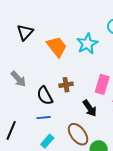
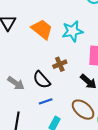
cyan star: (87, 44) -> (73, 31), moved, turned 30
gray arrow: (18, 79) -> (16, 83), moved

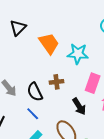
blue line: (46, 101) -> (33, 114), turned 48

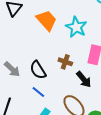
cyan star: (78, 54) -> (76, 27), turned 30
brown cross: (56, 82) -> (65, 62), moved, turned 32

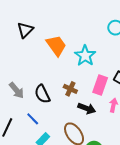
black arrow: (84, 79) -> (87, 108), turned -36
blue line: (38, 92) -> (33, 119), moved

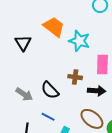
black triangle: (25, 30) -> (23, 43), moved
orange trapezoid: (56, 45) -> (54, 27), moved

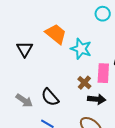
brown cross: (75, 77) -> (84, 83), moved, turned 32

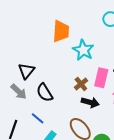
orange trapezoid: (56, 34) -> (61, 31), turned 45
black triangle: (25, 49) -> (26, 71), moved

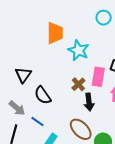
gray arrow: (19, 92) -> (17, 108), moved
black arrow: (90, 102) -> (89, 102), turned 72

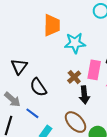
cyan star: (78, 50) -> (75, 43), turned -30

